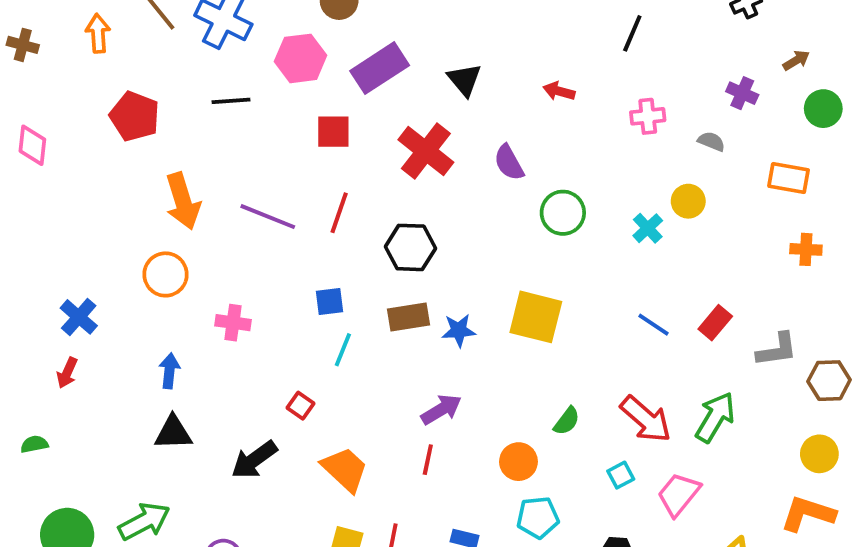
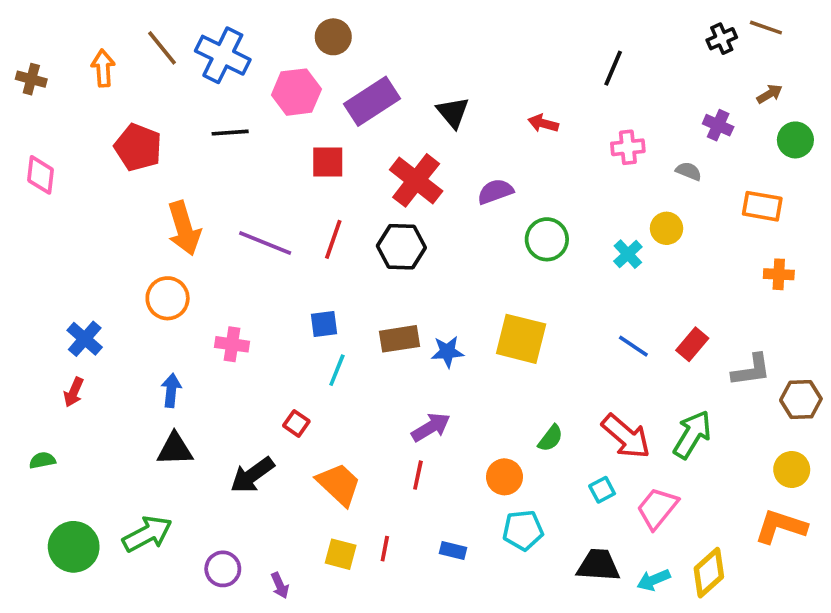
purple semicircle: (509, 163) -> (495, 191), turned 99
black hexagon: (410, 247) -> (401, 247), moved

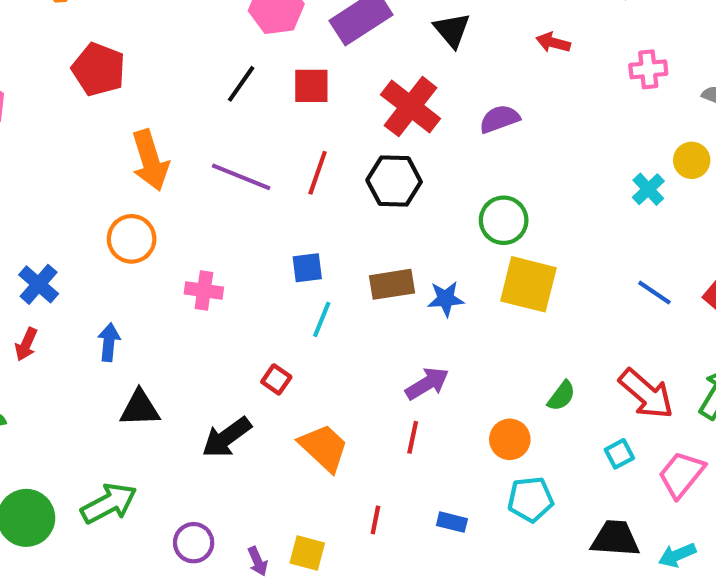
black line: (230, 133) -> (241, 84), moved, turned -51
green circle: (547, 239) -> (504, 220), moved
blue arrow: (171, 390) -> (109, 342), moved
yellow square: (341, 554) -> (307, 553), moved

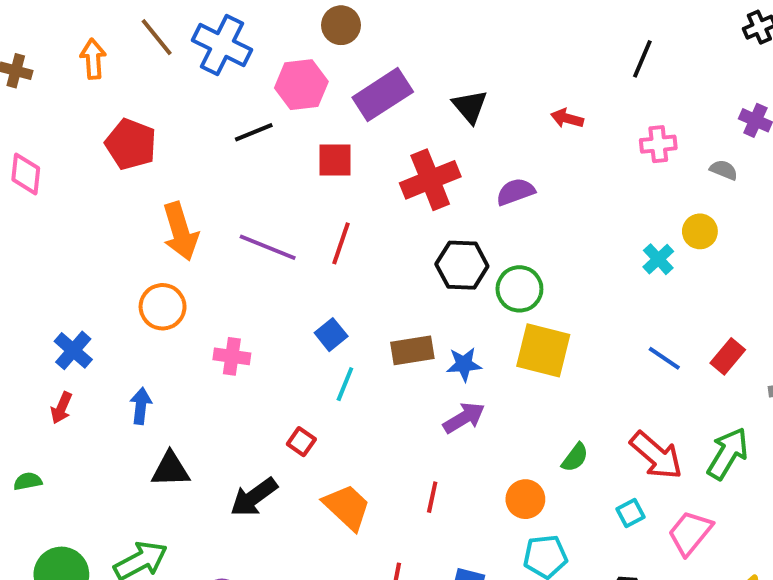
black line: (241, 84) -> (254, 132), moved, turned 33
red cross: (411, 107) -> (430, 180), turned 30
black hexagon: (394, 181) -> (462, 265), moved
blue square: (307, 268) -> (331, 335), turned -32
purple arrow: (427, 384) -> (464, 418), moved

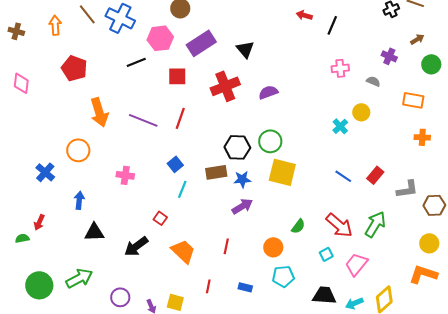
red arrow: (567, 118) -> (304, 15), moved
black hexagon: (462, 265) -> (237, 147), moved
orange circle: (163, 307) -> (78, 150), moved
red arrow: (61, 408) -> (39, 222), moved

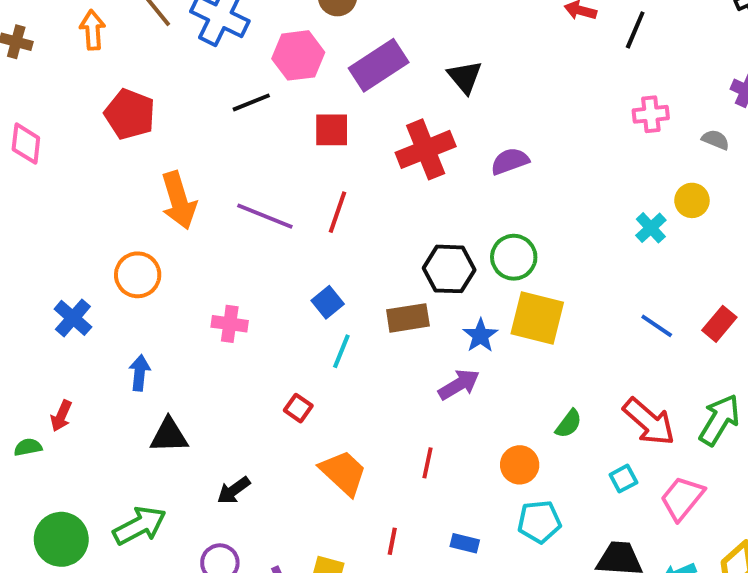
blue star: (242, 179) -> (480, 336), moved, turned -30
black arrow: (136, 246) -> (234, 490), moved, size x0.7

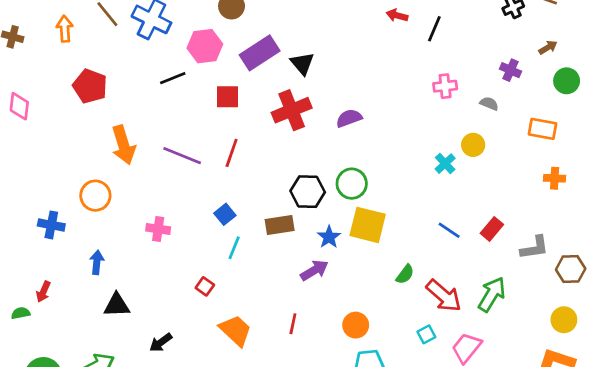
black triangle: (465, 77) -> (302, 63), moved
blue cross: (73, 318) -> (51, 225), turned -30
green semicircle: (569, 424) -> (405, 274), moved

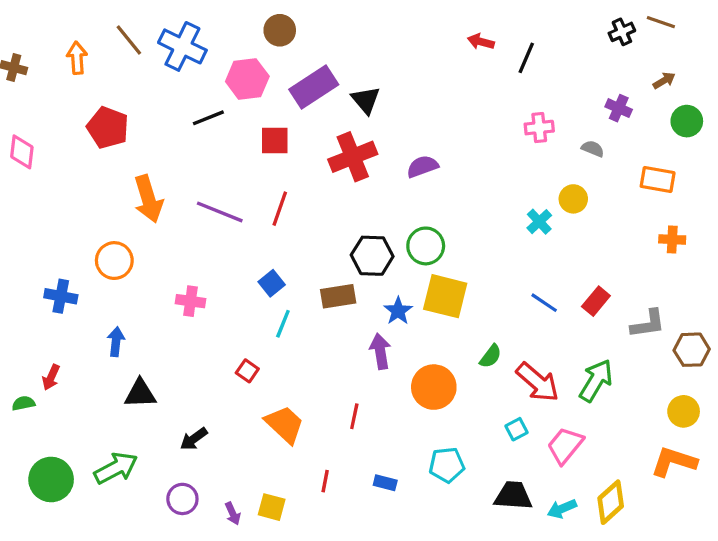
purple arrow: (314, 270) -> (380, 351), turned -68
orange circle: (356, 325) -> (434, 387), moved, size x1.4

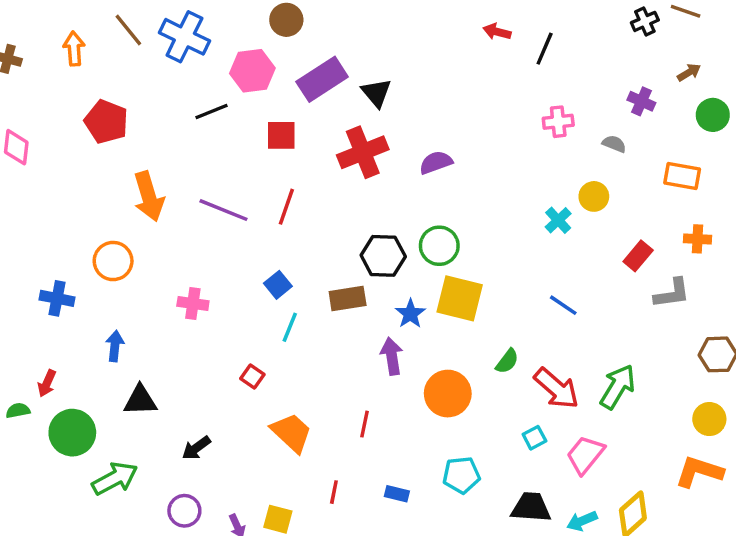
red rectangle: (596, 301) -> (638, 256), moved
gray L-shape: (648, 324) -> (672, 293), moved
green circle: (51, 479) -> (72, 433), moved

